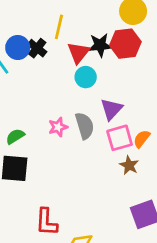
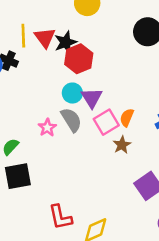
red hexagon: (125, 44) -> (79, 59), moved
red triangle: (78, 53) -> (45, 38), moved
cyan circle: (86, 77) -> (72, 93), moved
brown star: (129, 165) -> (122, 145), turned 30

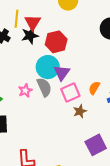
black star: (66, 42) -> (30, 35), moved
cyan circle: (72, 93) -> (48, 67), size x1.5
orange semicircle: (127, 118) -> (94, 88), moved

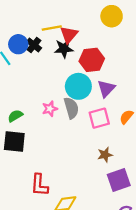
yellow line: (17, 19) -> (52, 28), turned 66
purple triangle: (62, 73) -> (106, 89), moved
brown star: (80, 111) -> (105, 155), moved

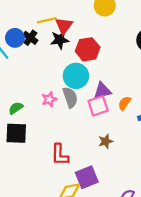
purple triangle: (106, 89) -> (102, 91), moved, turned 36
purple square: (119, 180) -> (87, 177), moved
red L-shape: (39, 185) -> (60, 155), moved

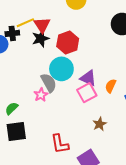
black cross: (30, 38) -> (12, 33), moved, turned -32
purple triangle: (102, 91) -> (88, 78), turned 48
gray semicircle: (70, 97) -> (49, 83), moved

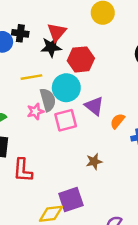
yellow line: (25, 23) -> (31, 77), moved
pink square: (87, 93) -> (66, 120), moved
red L-shape: (60, 144) -> (23, 170), moved

